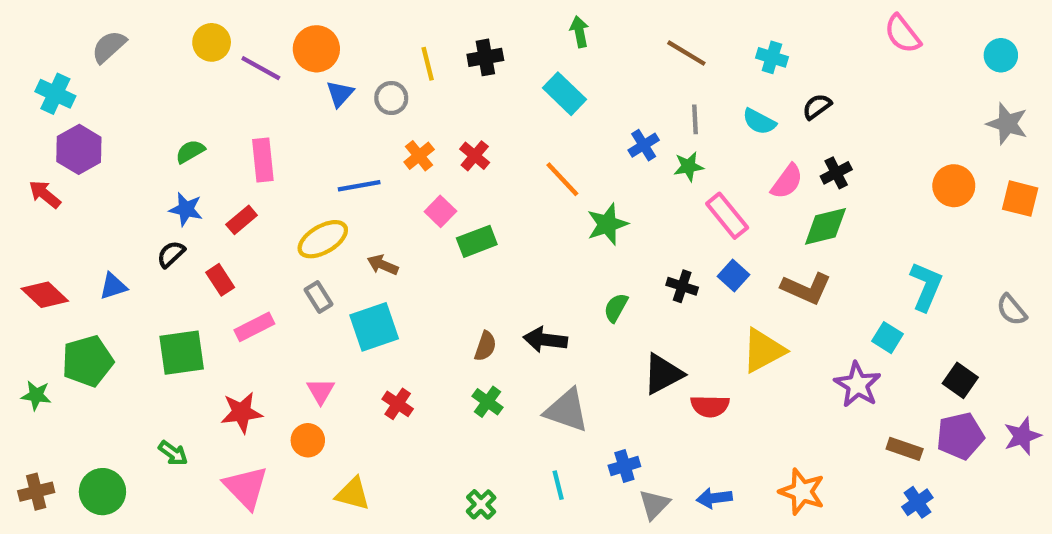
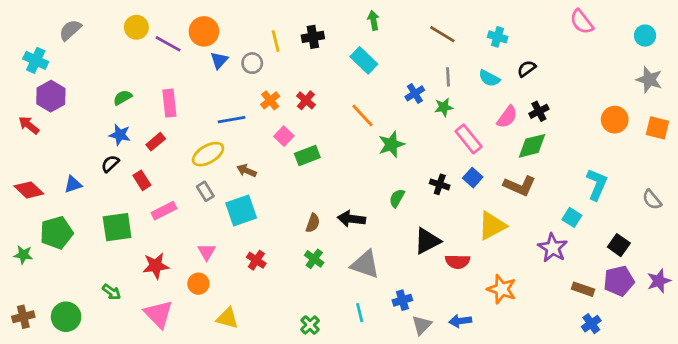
orange star: (802, 492) -> (502, 289), moved

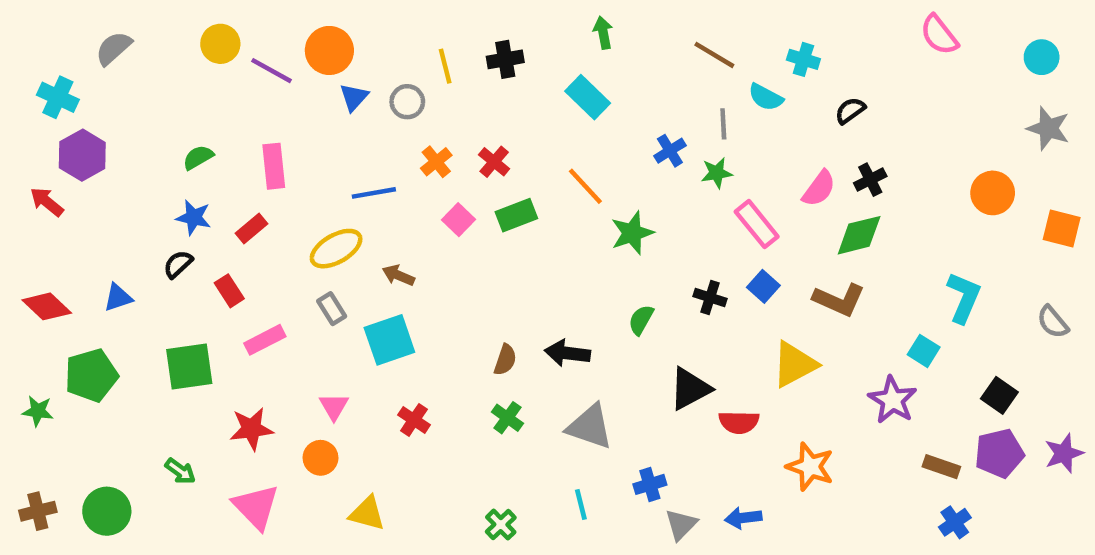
cyan semicircle: (489, 78) -> (766, 97), moved
orange square: (657, 128) -> (1062, 229), moved
green rectangle: (307, 155) -> (516, 215), moved

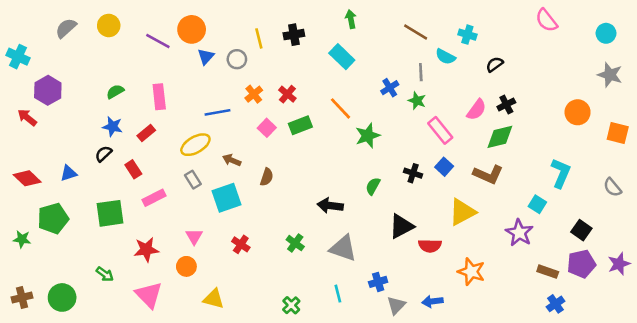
yellow circle: (220, 44) -> (109, 26), moved
cyan cross: (58, 97) -> (18, 57), moved
green star: (717, 173) -> (417, 101), turned 30
brown semicircle: (505, 360) -> (267, 177), moved

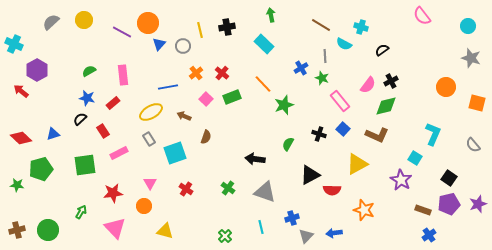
brown arrow: (232, 160) -> (184, 116), moved
green arrow: (105, 274) -> (81, 212), turned -96

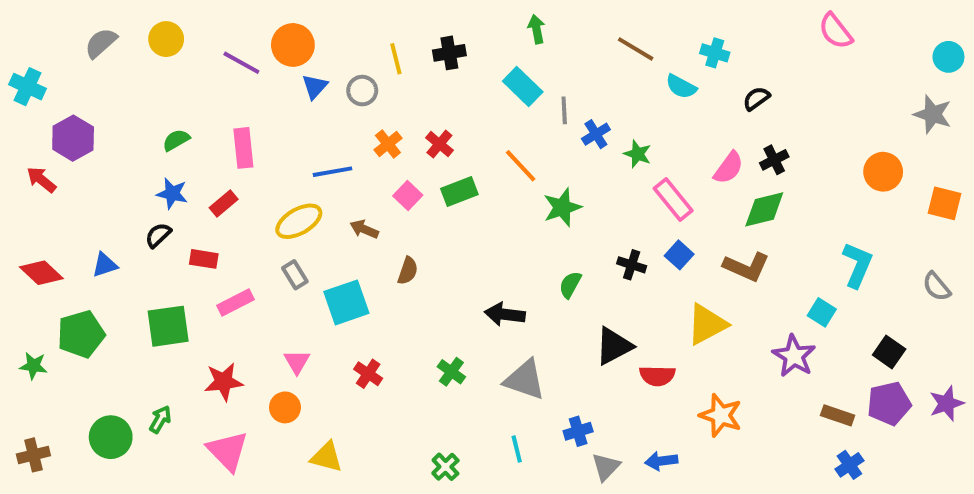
cyan circle: (468, 26) -> (948, 57), moved
gray line: (325, 56) -> (564, 110), moved
red rectangle: (103, 131) -> (204, 259), turned -48
green circle: (48, 230) -> (111, 437), moved

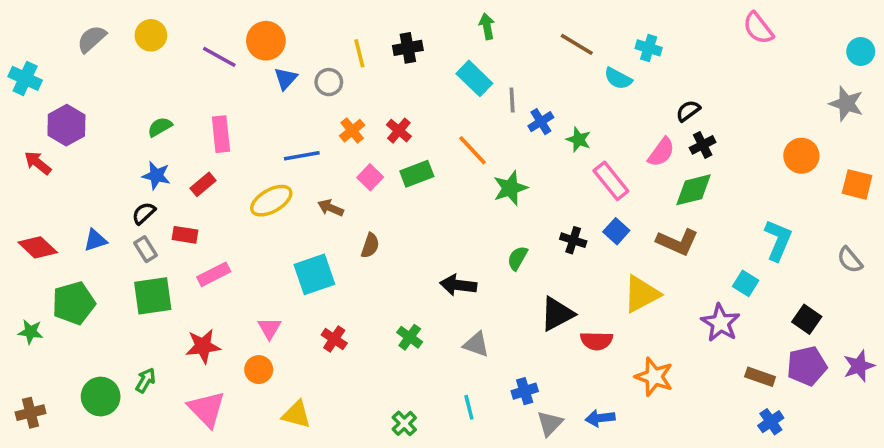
black semicircle: (756, 98) -> (688, 111), moved
gray rectangle: (295, 275) -> (146, 249), moved
gray triangle: (525, 380) -> (476, 344), size x0.7

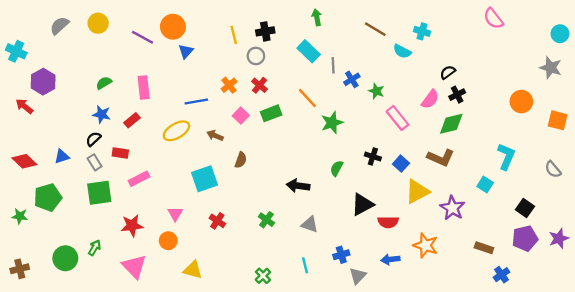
gray circle: (329, 82) -> (256, 56), moved
blue square: (616, 231) -> (401, 164), moved
purple star: (721, 323) -> (452, 208), moved
brown rectangle: (760, 377) -> (484, 248), moved
blue arrow: (600, 418) -> (390, 259), moved

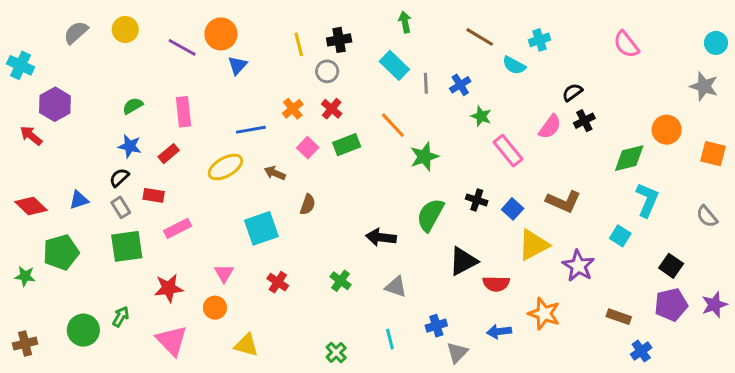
pink semicircle: (493, 19) -> (626, 44), moved
cyan cross: (422, 31) -> (539, 40), turned -35
blue cross: (352, 79) -> (460, 85), moved
green diamond: (451, 124) -> (629, 158), moved
green semicircle: (337, 168) -> (430, 215), size x1.6

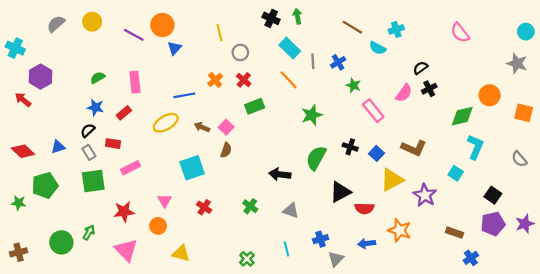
black cross: (339, 40) -> (271, 18), moved, turned 35
orange line: (393, 125) -> (289, 80), moved
pink square: (308, 148) -> (226, 127), moved

